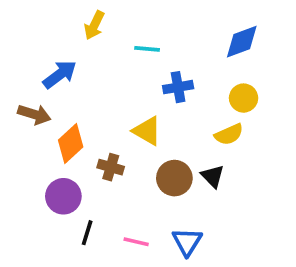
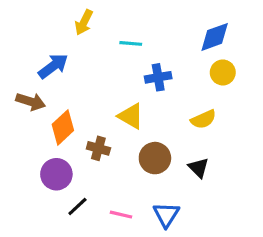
yellow circle: (244, 98) -> (223, 72), moved
black triangle: (213, 176) -> (199, 168), moved
black line: (87, 233) -> (77, 207), turned 30

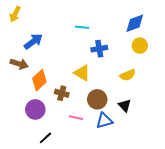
yellow arrow: (84, 22) -> (15, 14), moved
black line: (77, 207) -> (45, 138), moved
pink line: (121, 215) -> (76, 118), moved
blue triangle: (166, 215) -> (104, 121), moved, turned 42

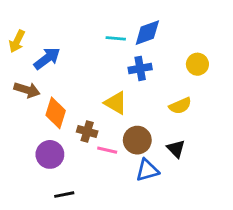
yellow arrow: (15, 14) -> (17, 41), moved
blue diamond: (135, 23) -> (147, 33), moved
orange diamond: (39, 80) -> (56, 113), turned -30
pink line: (76, 118) -> (107, 150), moved
black line: (45, 138) -> (64, 195), turned 32

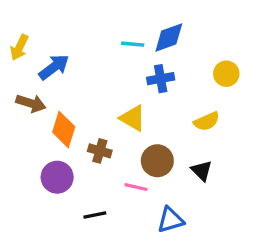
pink line: (107, 150) -> (136, 187), moved
blue triangle: (147, 170) -> (170, 220), moved
black line: (64, 195) -> (95, 215), moved

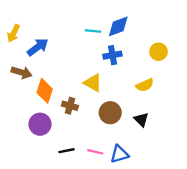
pink line: (136, 187) -> (95, 152), moved

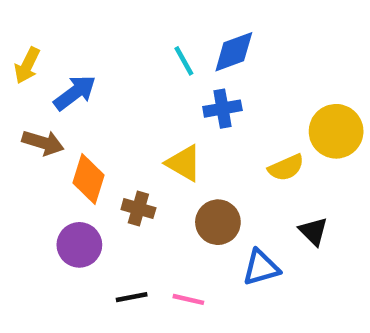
cyan line: (93, 31) -> (184, 61), turned 56
yellow circle: (159, 52) -> (336, 131), moved, size x1.5
black triangle: (141, 120) -> (313, 231), moved
blue triangle: (119, 154) -> (261, 268), moved

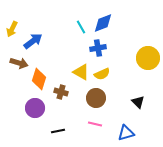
yellow semicircle: (286, 168) -> (102, 74), moved
blue triangle: (261, 268) -> (126, 133), moved
pink line: (188, 299) -> (95, 124), moved

